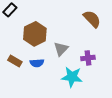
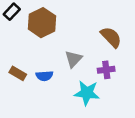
brown semicircle: (92, 19) -> (111, 37), moved
brown hexagon: (35, 34) -> (42, 23), moved

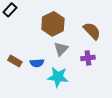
brown hexagon: (42, 23) -> (53, 24), moved
cyan star: (87, 93) -> (58, 77), moved

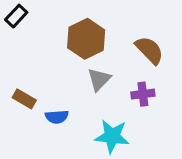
blue semicircle: (37, 63) -> (57, 117), moved
cyan star: (58, 77) -> (112, 136), moved

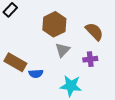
brown rectangle: (24, 99) -> (15, 62), size x1.5

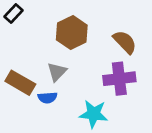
gray triangle: (63, 50) -> (57, 72), moved
purple cross: (90, 59) -> (119, 79), size x1.6

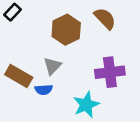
brown semicircle: (125, 42) -> (105, 18), moved
cyan star: (94, 114) -> (86, 105), turned -30

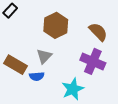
brown semicircle: (105, 18) -> (98, 32), moved
purple cross: (110, 72) -> (93, 61), turned 30

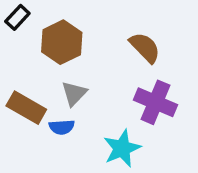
brown hexagon: (56, 25) -> (62, 42), moved
brown semicircle: (98, 32) -> (145, 47), moved

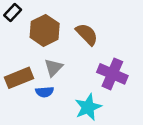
brown semicircle: (145, 47) -> (87, 34), moved
brown rectangle: (26, 108) -> (19, 78), turned -52

